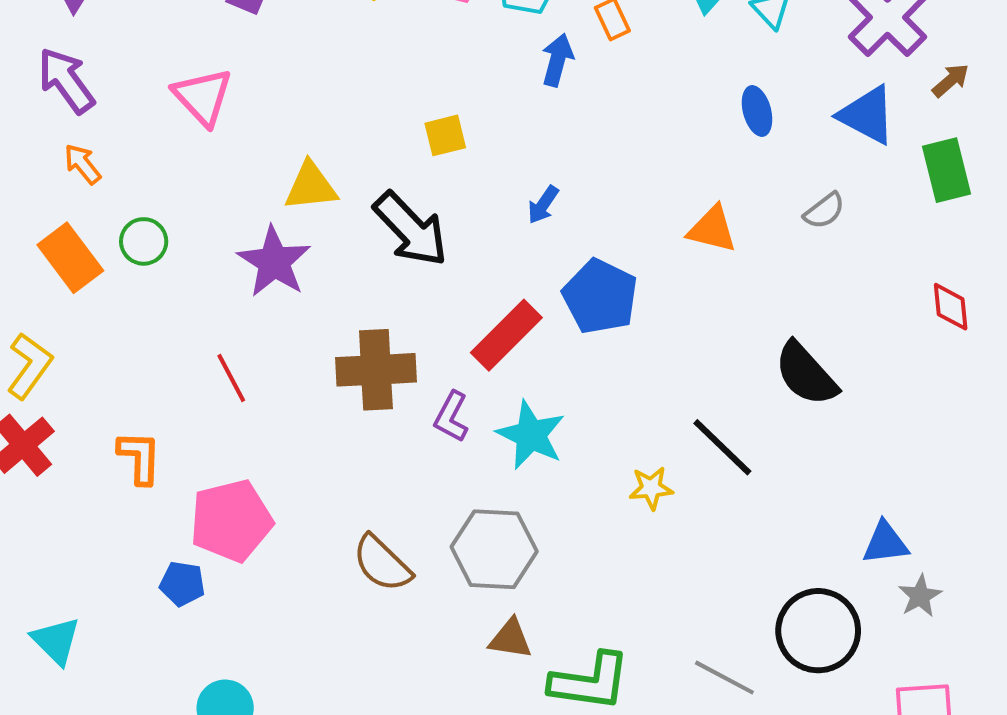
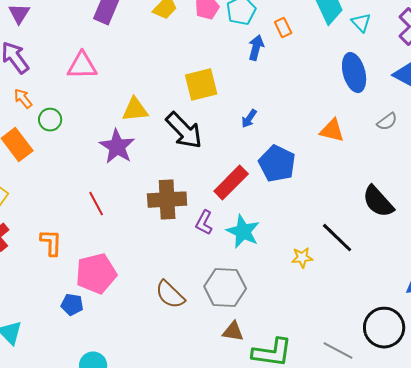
pink triangle: (203, 97) -> (82, 66), turned -48
blue ellipse: (757, 111) -> (354, 73), size x1.6
yellow square: (445, 135) -> (201, 85), size x1.6
green circle: (144, 241) -> (50, 120), moved

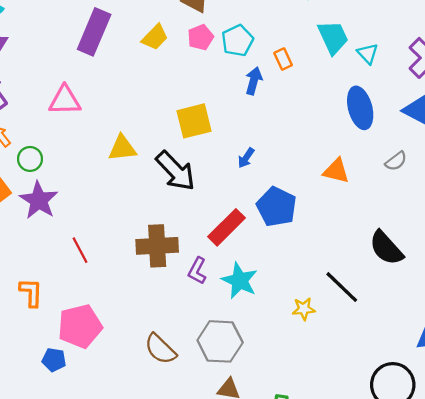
purple star: (117, 147) -> (39, 200), moved

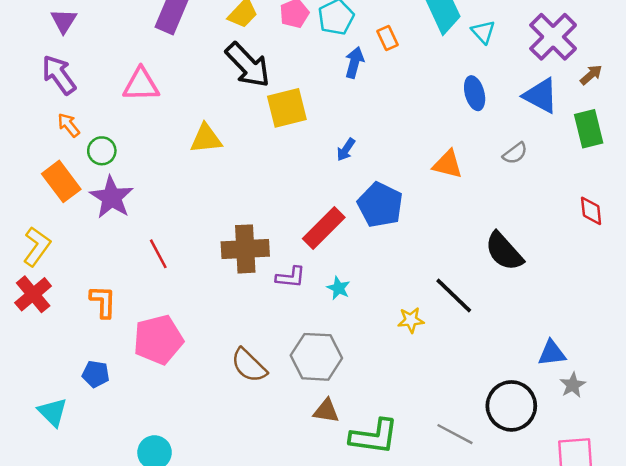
blue ellipse: (360, 108) -> (475, 93), size x0.7
black arrow: (176, 171) -> (248, 65), moved
purple L-shape: (197, 271) -> (291, 277), turned -112
cyan star: (240, 281) -> (338, 288), size x0.6
blue pentagon: (54, 360) -> (96, 374), moved

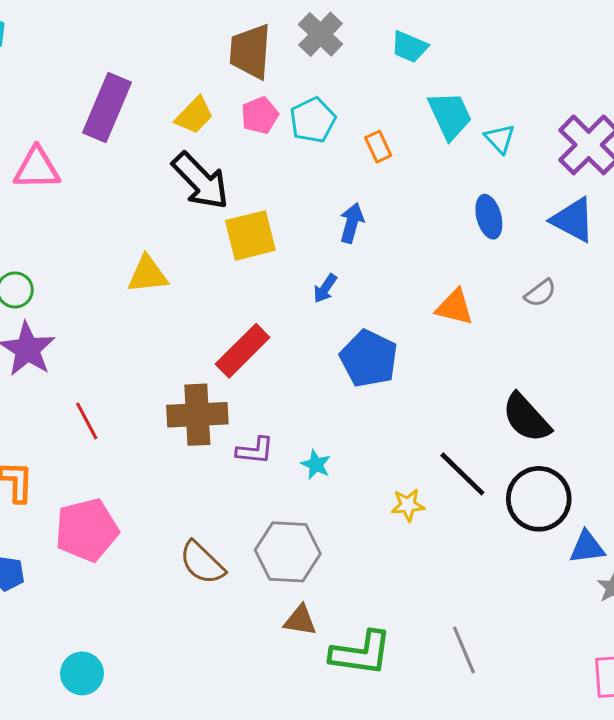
blue arrow: (354, 63) -> (352, 223), moved
pink triangle: (141, 85) -> (37, 168), moved
red rectangle: (324, 228) -> (243, 351), moved
black circle: (511, 406) -> (539, 499), moved
gray line: (455, 434) -> (464, 650), turned 39

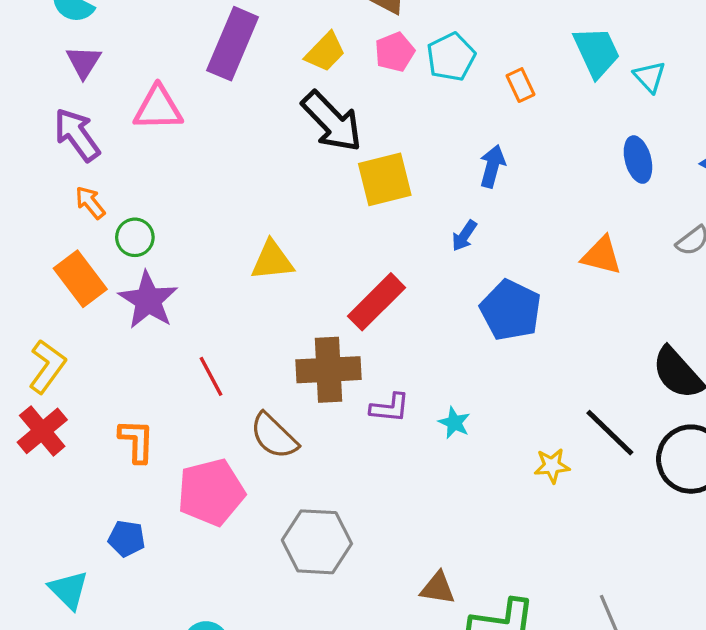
yellow triangle: (147, 274) -> (272, 260), moved
gray hexagon: (288, 552) -> (317, 542), moved
brown semicircle: (202, 563) -> (274, 436), moved

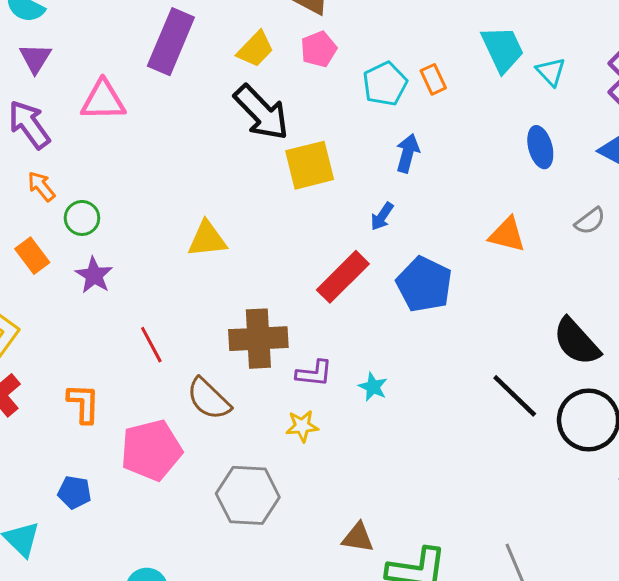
cyan pentagon: (451, 57) -> (385, 84), moved
orange rectangle: (80, 279) -> (32, 256), size x0.7
purple star: (148, 300) -> (94, 275), size x0.7
red rectangle: (377, 302) -> (343, 277), moved
yellow star: (552, 466) -> (302, 426), moved

